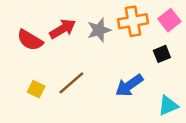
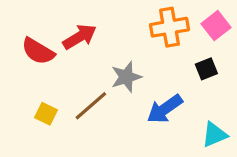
gray star: (99, 30) -> (126, 77), moved

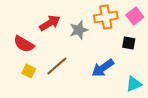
red semicircle: (38, 51) -> (24, 44), moved
black square: (206, 69) -> (129, 43), turned 32
gray star: (126, 77) -> (79, 30), moved

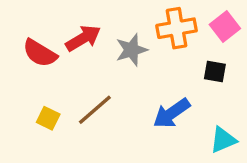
red semicircle: (24, 44) -> (40, 53), moved

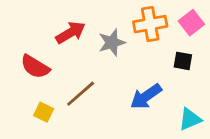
red semicircle: (40, 53) -> (35, 67), moved
yellow square: (48, 118) -> (44, 112), moved

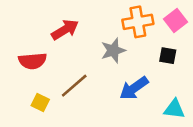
gray star: (112, 43) -> (113, 50), moved
red semicircle: (35, 67) -> (33, 61), turned -36
cyan triangle: (190, 119) -> (174, 109), turned 30

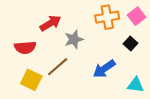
gray star: (113, 50) -> (74, 39), moved
black square: (168, 56) -> (130, 43), turned 32
yellow square: (40, 103) -> (31, 80), size x1.5

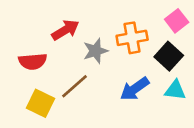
orange cross: (107, 17) -> (132, 38), moved
black square: (130, 43) -> (169, 56), size x1.5
cyan triangle: (136, 85) -> (175, 90), moved

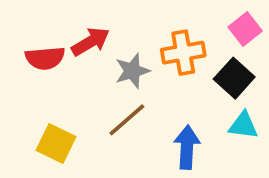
red semicircle: (33, 61) -> (45, 58), moved
brown line: (75, 86) -> (127, 120), moved
blue arrow: (135, 89) -> (187, 147), moved, turned 128

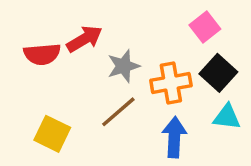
pink square: (245, 29) -> (205, 27), moved
orange cross: (183, 53) -> (171, 83), moved

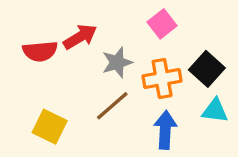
pink square: (205, 27) -> (162, 24), moved

